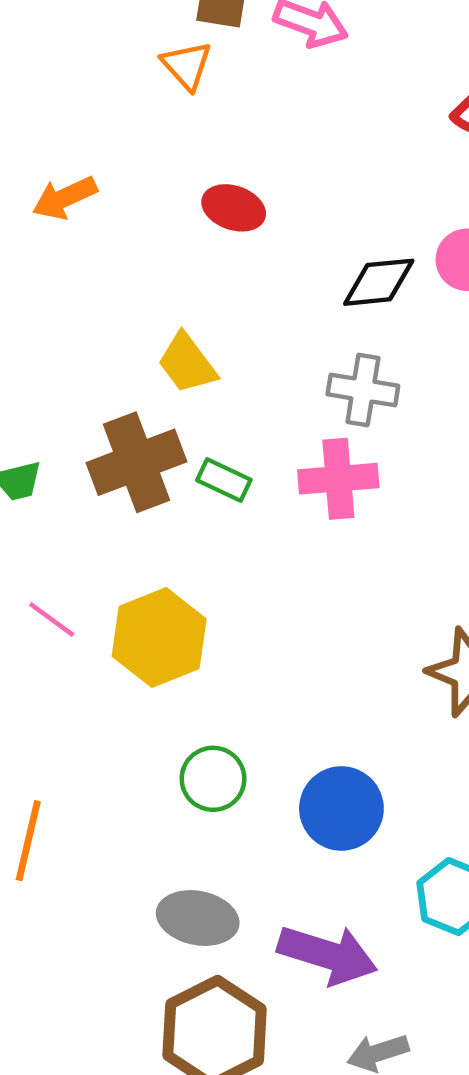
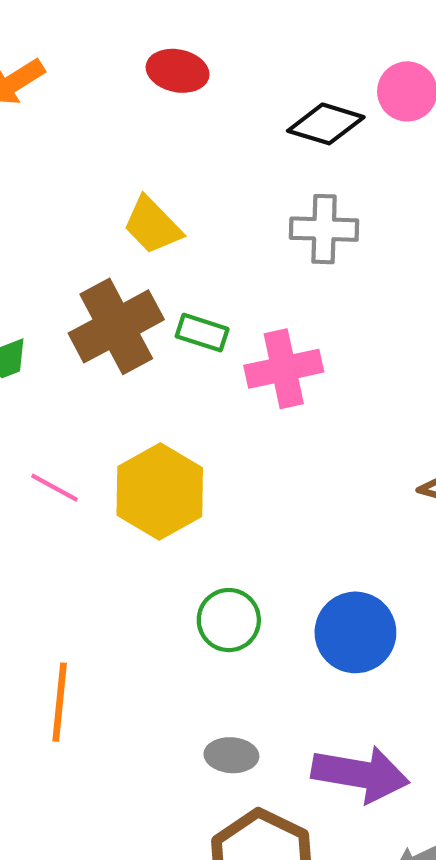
black diamond: (379, 282) -> (326, 124), turned 30
pink cross: (338, 479) -> (284, 369), moved
gray ellipse: (198, 918) -> (231, 755), size x0.7

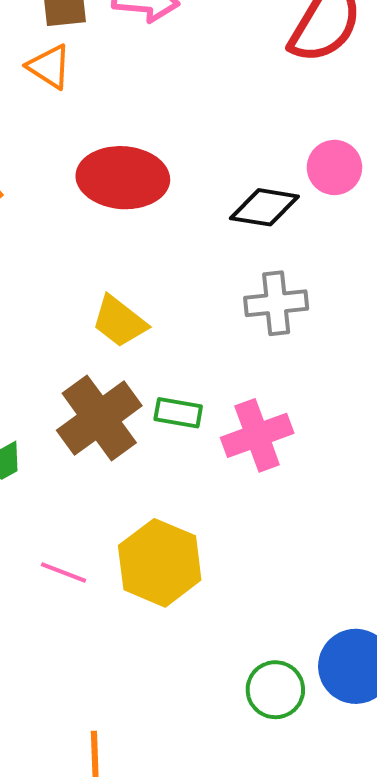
red ellipse: (178, 71) -> (123, 178), size x1.6
green circle: (229, 620) -> (275, 690), moved

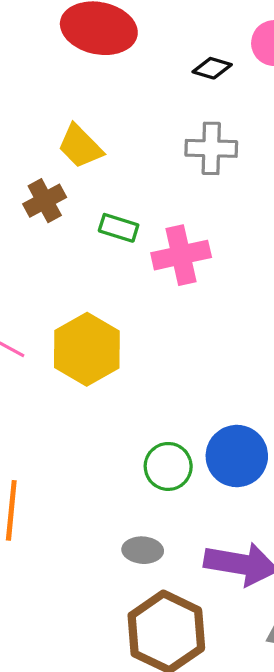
black diamond: (264, 207) -> (212, 68), size x0.7
brown cross: (99, 418) -> (45, 201), moved, size x0.6

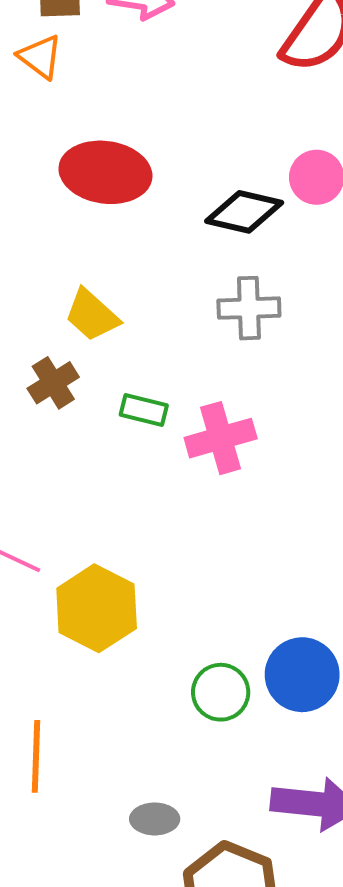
black diamond: (212, 68) -> (244, 212), size x1.6
yellow hexagon: (87, 349) -> (97, 608), moved
gray ellipse: (143, 550) -> (155, 819), moved

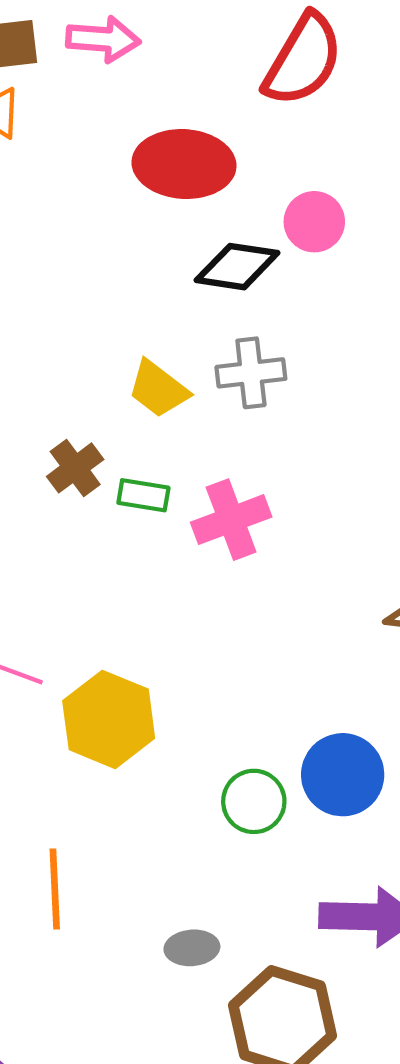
red ellipse: (105, 172) -> (184, 164), moved
yellow trapezoid: (92, 315) -> (158, 389), moved
brown cross: (53, 383) -> (75, 468), moved

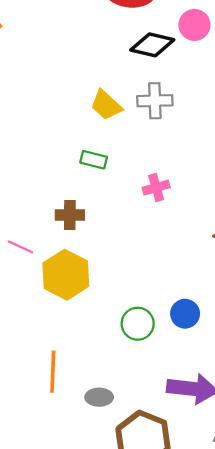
brown cross: (75, 468) -> (70, 215), moved, turned 32
pink cross: (231, 520) -> (156, 188), moved, size x0.7
blue circle: (343, 775) -> (185, 314), size x0.7
orange line: (55, 889) -> (53, 372), moved

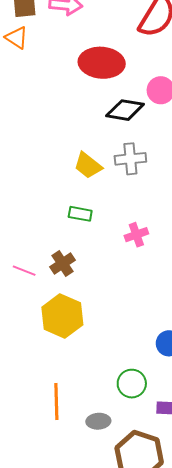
brown cross: (70, 215) -> (63, 264), turned -30
pink line: (21, 247) -> (24, 271), moved
green circle: (138, 324) -> (132, 384), moved

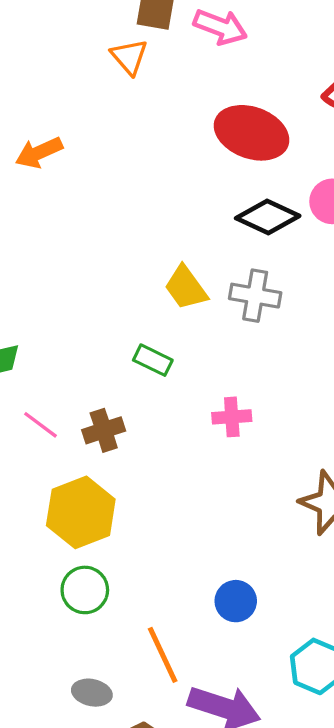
green circle: (132, 384) -> (85, 590), moved
orange line: (56, 402) -> (163, 655), moved, turned -39

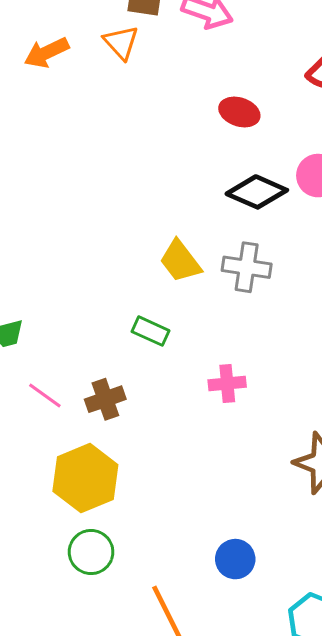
red ellipse: (252, 133) -> (239, 112), size x0.6
orange arrow: (39, 152) -> (47, 53), moved

